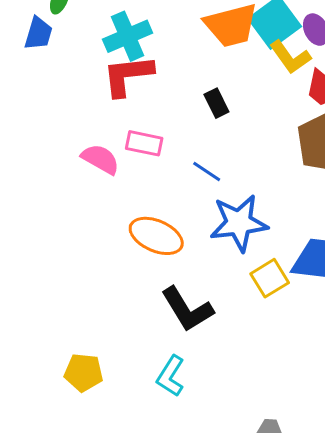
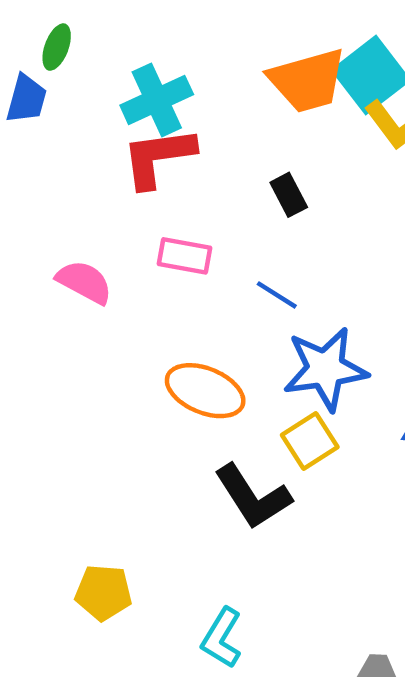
pink semicircle: (100, 159) -> (84, 282), moved
yellow square: (270, 278) -> (310, 441), moved
cyan L-shape: (171, 376) -> (222, 638), moved

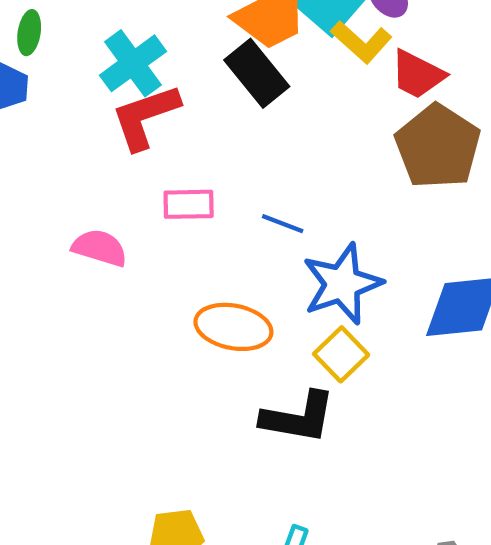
black rectangle: (289, 195) -> (257, 73), moved, size x1.6
black L-shape: (253, 497) -> (298, 417), turned -36

